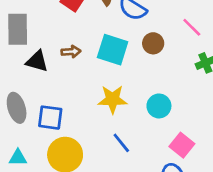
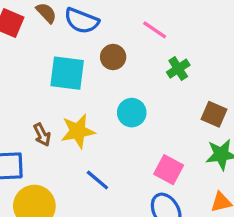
brown arrow: (71, 52) -> (42, 135), moved, turned 78
cyan circle: (159, 106) -> (132, 113), moved

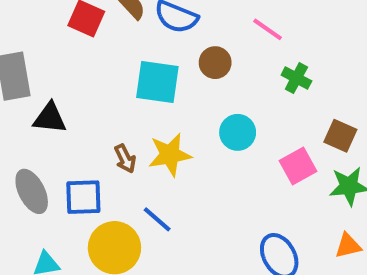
green cross: (178, 69) -> (296, 78), turned -30
pink square: (169, 170) -> (298, 166), moved, turned 32
blue line: (97, 180) -> (157, 219), moved

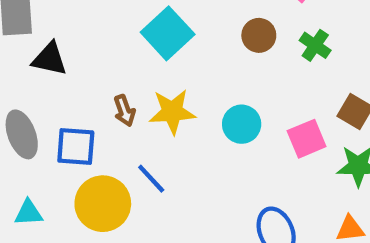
brown circle: (215, 63) -> (259, 35), moved
cyan square: (157, 82) -> (168, 33), turned 33
cyan circle: (238, 132) -> (242, 124), moved

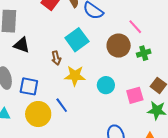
brown circle: (259, 35) -> (119, 46), size x1.5
green cross: (315, 45) -> (144, 53), turned 32
brown arrow: (124, 111) -> (56, 58), moved

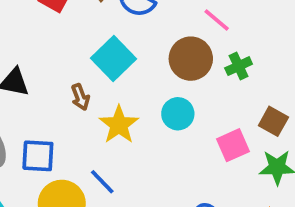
yellow star: (75, 76) -> (119, 125), turned -30
cyan circle: (106, 85) -> (178, 114), moved

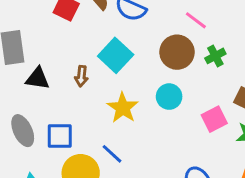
brown arrow: (80, 97) -> (81, 76), moved, turned 30

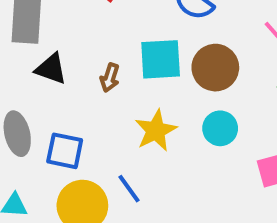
brown circle: (177, 52) -> (215, 68), moved
cyan square: (116, 55) -> (161, 59), turned 32

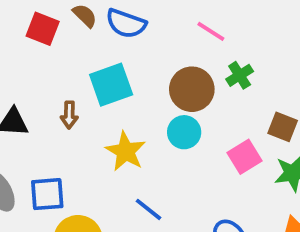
brown circle: (215, 68) -> (192, 89), moved
blue line: (129, 189) -> (148, 209), moved

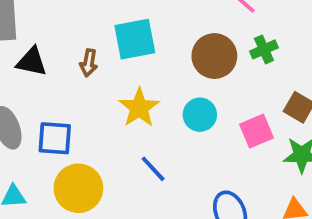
cyan circle: (184, 132) -> (200, 115), moved

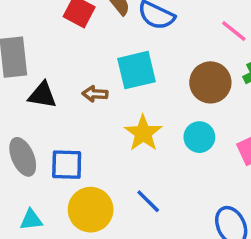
brown arrow: (89, 63) -> (95, 94), turned 85
blue line: (153, 169) -> (148, 201), moved

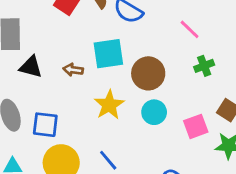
brown circle: (210, 82) -> (148, 73), moved

